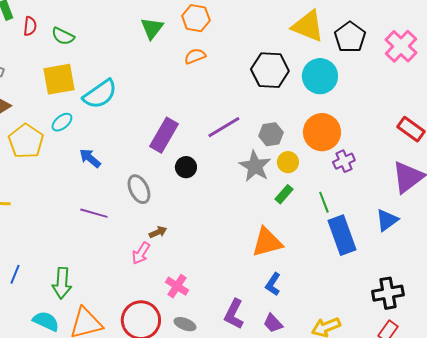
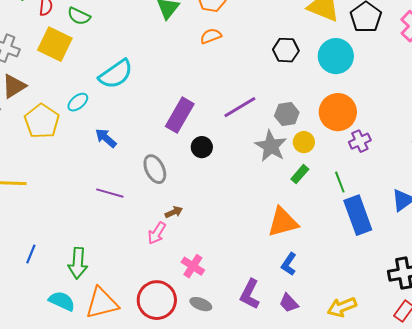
black hexagon: (270, 70) -> (286, 50), size x0.7
yellow square: (59, 79) -> (55, 44), moved, turned 36

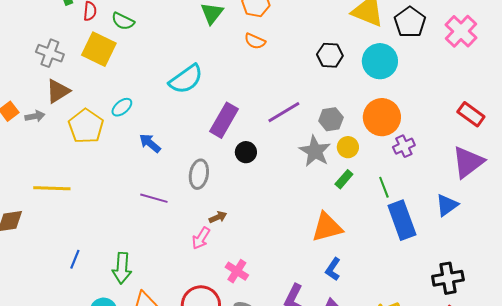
orange semicircle: (211, 36) -> (255, 41), turned -135
cyan semicircle: (116, 74) -> (186, 79), moved
gray ellipse: (155, 169) -> (199, 174), turned 36

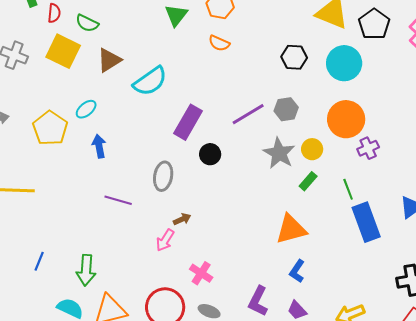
brown triangle: (58, 91) -> (109, 60), moved
gray hexagon: (331, 119) -> (286, 109), moved
blue arrow: (150, 143) -> (99, 146), moved, turned 40

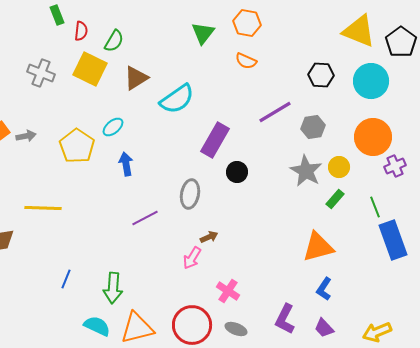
green semicircle: (87, 23) -> (114, 41), turned -85
purple line: (248, 114) -> (275, 112), moved
purple line: (118, 200) -> (145, 218), turned -44

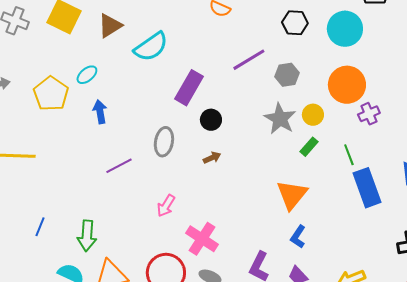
brown arrow: (209, 237) -> (212, 158), moved
orange triangle: (318, 247) -> (292, 195), turned -36
pink cross: (228, 291) -> (202, 239), size x1.4

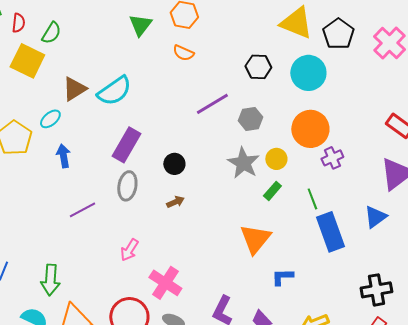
brown triangle: (110, 26) -> (74, 89), moved
purple rectangle: (189, 88) -> (126, 145), moved
blue L-shape: (298, 237) -> (282, 277), moved, turned 55

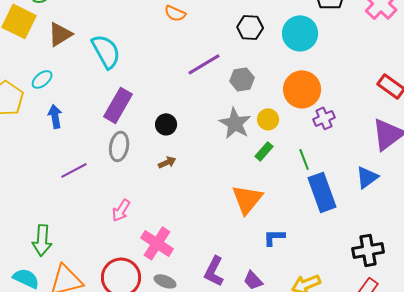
brown triangle: (74, 89) -> (60, 34), moved
cyan semicircle: (114, 91) -> (106, 51), turned -84

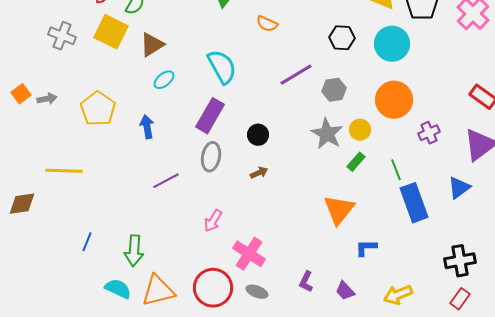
cyan semicircle: (106, 51) -> (222, 67), moved
cyan ellipse: (42, 79) -> (164, 80), moved
purple cross: (324, 118) -> (429, 133), moved
purple L-shape: (214, 271) -> (306, 282), size x0.7

